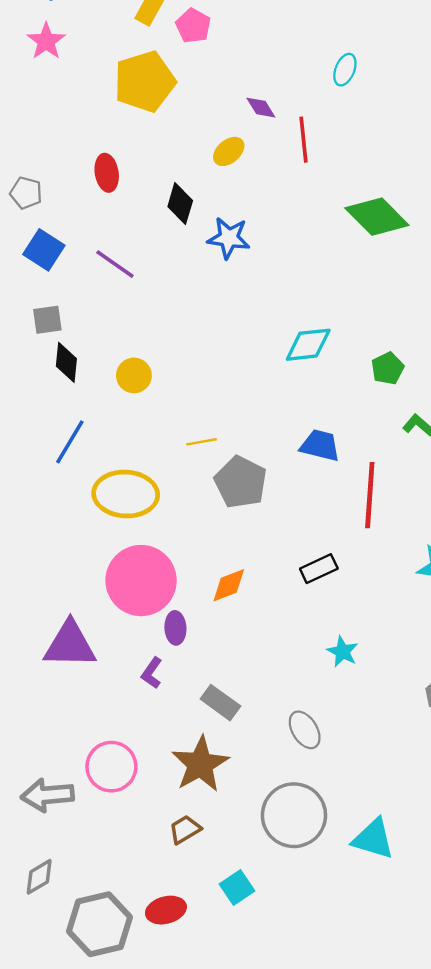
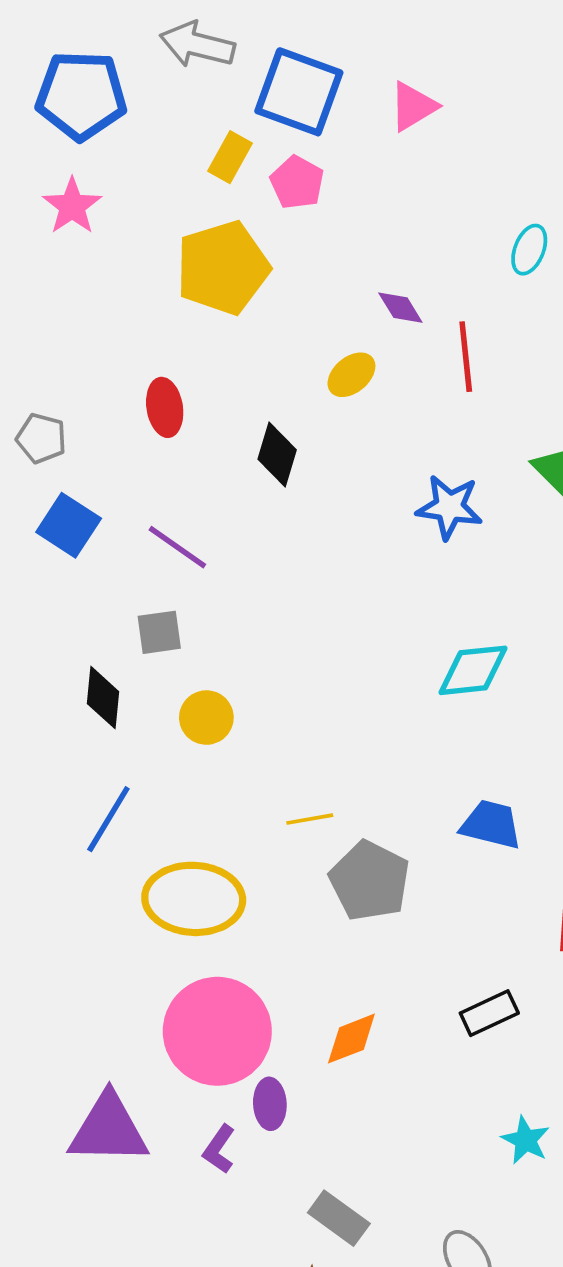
blue star: (229, 238) -> (449, 507), moved
gray square: (47, 320) -> (159, 632), moved
purple L-shape: (152, 673) -> (219, 1149), moved

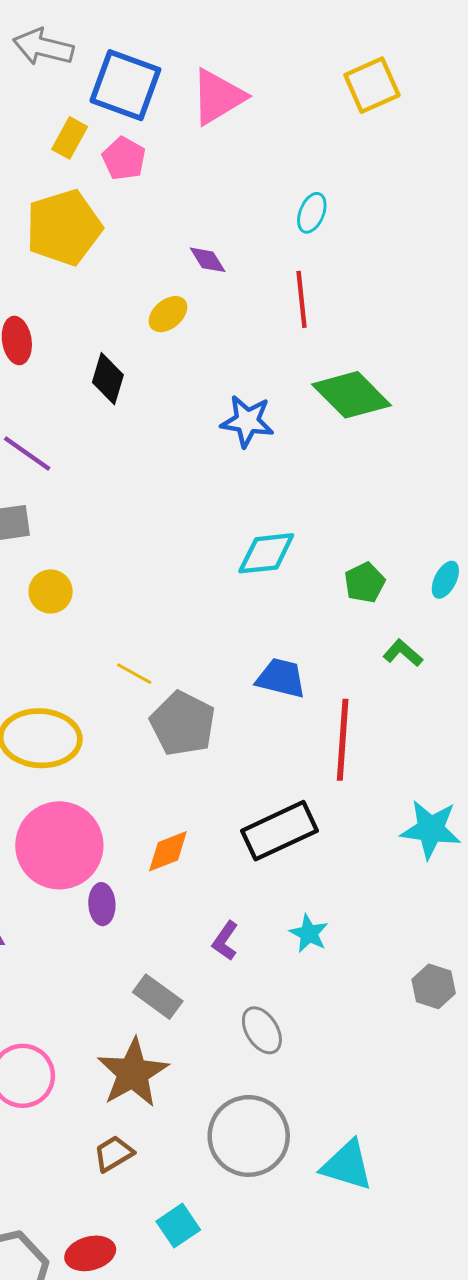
pink triangle: (413, 106) -> (218, 97), size x1.4
red line: (466, 357) -> (302, 299), moved
yellow line: (310, 819) -> (134, 674), turned 39
black rectangle: (489, 1013) -> (280, 831), size x1.6
purple L-shape: (219, 1149) -> (225, 941), moved

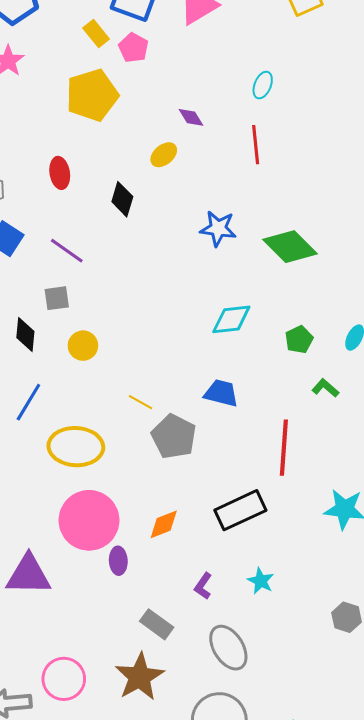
yellow rectangle: (70, 138) -> (96, 34), turned -68
green diamond: (351, 395) -> (290, 247), moved
blue trapezoid: (281, 678) -> (221, 393), moved
gray ellipse: (262, 1030) -> (228, 648), size x1.4

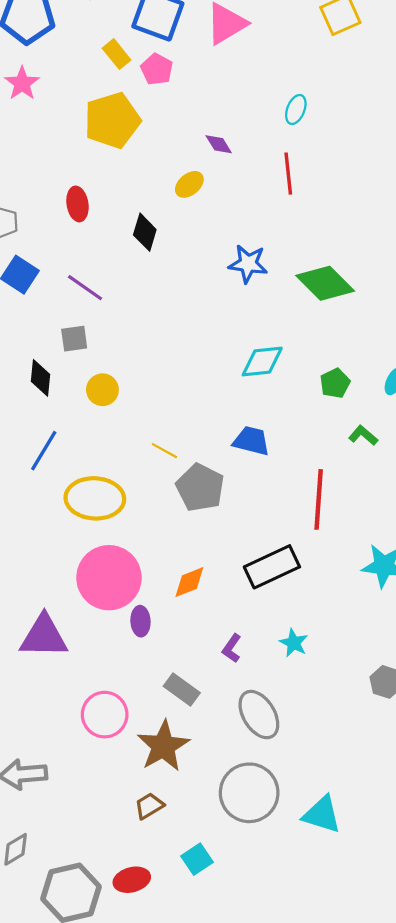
pink circle: (64, 679) -> (105, 715), moved

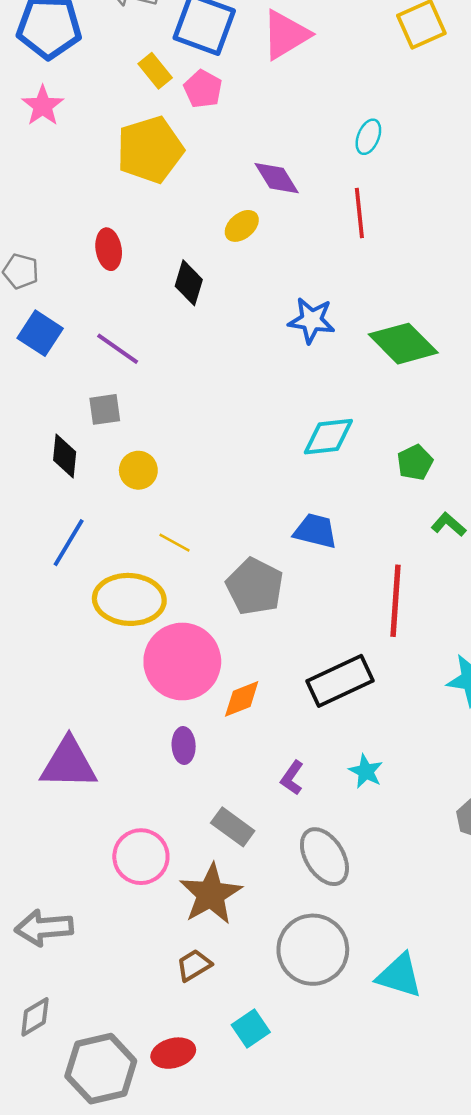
purple diamond: (219, 144) -> (277, 178), size x1.4
yellow line: (164, 451) -> (175, 543), moved
pink circle: (109, 578) -> (182, 661), moved

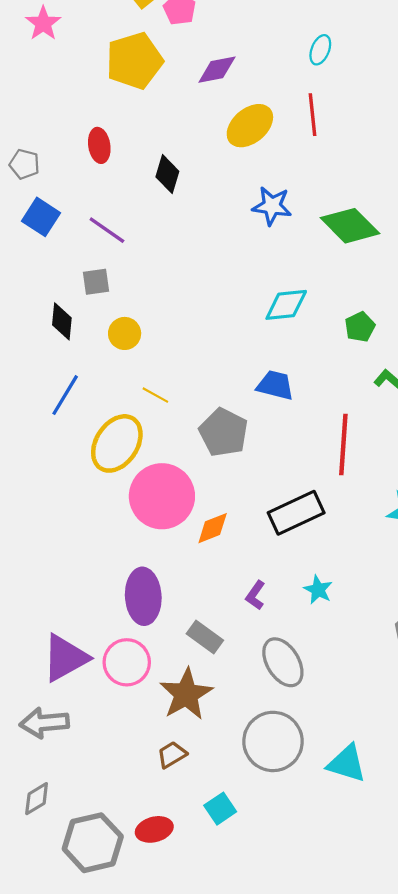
purple diamond: (277, 178) -> (217, 70), moved, turned -69
yellow ellipse: (242, 226) -> (250, 126), moved, size x1.6
yellow ellipse: (129, 599) -> (117, 443), turned -60
purple ellipse: (184, 745) -> (143, 596), moved, size x1.8
purple triangle: (69, 764) -> (65, 658), moved, turned -30

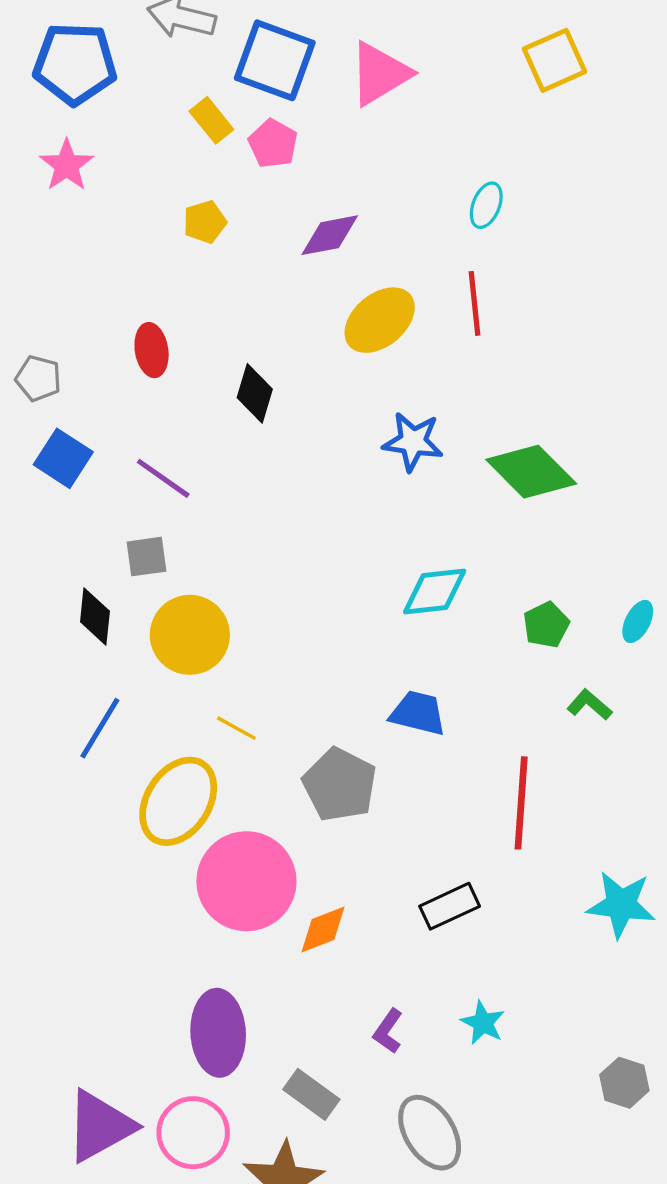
yellow pentagon: (134, 61) -> (205, 222), size x0.5
yellow circle: (125, 333) -> (190, 635), size x1.6
black rectangle: (296, 513) -> (450, 906), size x0.7

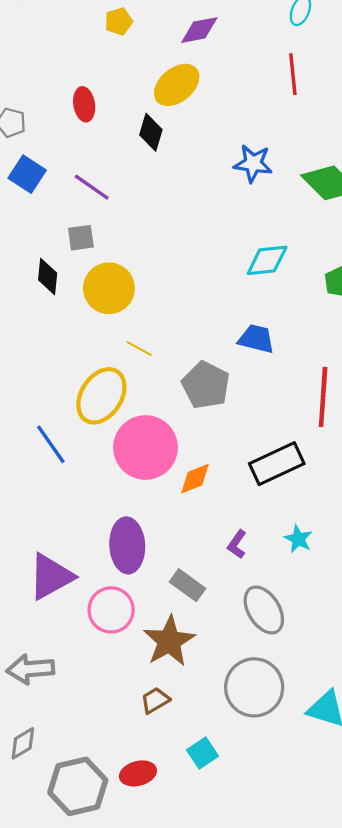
yellow ellipse: (380, 320) -> (177, 85), moved
blue line: (100, 728) -> (51, 444), moved, turned -66
black rectangle: (450, 906) -> (277, 464), size x1.4
purple triangle: (100, 1126) -> (51, 577), moved

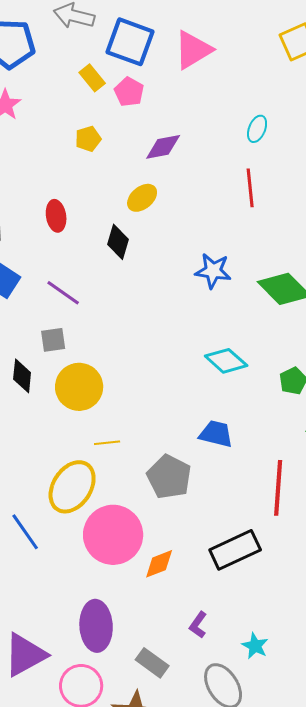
yellow ellipse: (177, 85) -> (142, 198), size x0.7
cyan diamond: (267, 260) -> (226, 361), turned 48
yellow line: (139, 349) -> (107, 443), turned -35
cyan star: (298, 539) -> (255, 646), moved

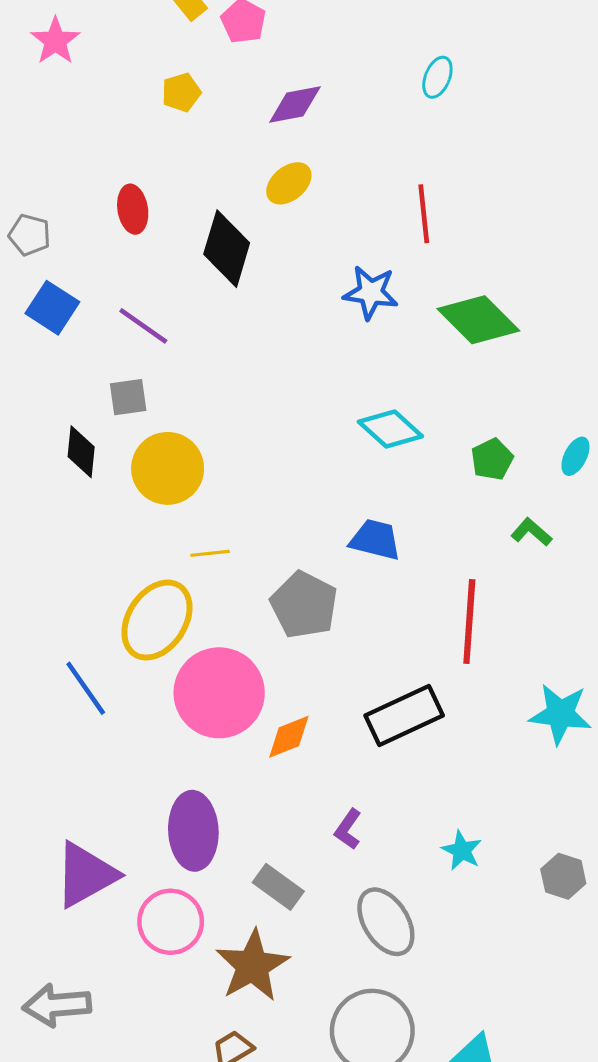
red line: (250, 188) -> (424, 214), moved
yellow ellipse: (142, 198) -> (289, 183), moved
black diamond: (118, 242) -> (227, 249), size x1.4
cyan star: (255, 646) -> (462, 850), moved

